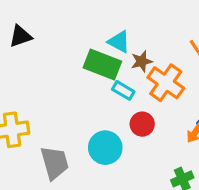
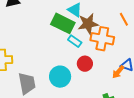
brown star: (142, 61) -> (88, 24), size x1.5
orange cross: (166, 83) -> (102, 39), turned -30

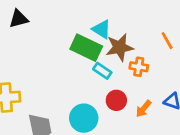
orange cross: (102, 39) -> (139, 67), size x0.6
orange arrow: (118, 72) -> (143, 109), moved

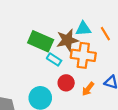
cyan triangle: (102, 29) -> (83, 29), moved, turned -35
orange cross: (139, 67) -> (83, 55), size x1.6

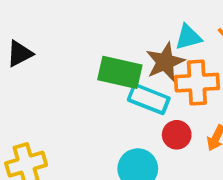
cyan rectangle: (54, 59) -> (149, 99), size x1.5

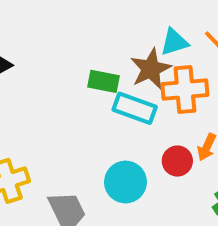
green rectangle: (120, 72) -> (104, 81), size x0.7
red circle: (177, 135) -> (177, 161), moved

